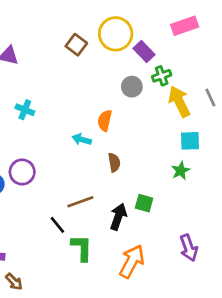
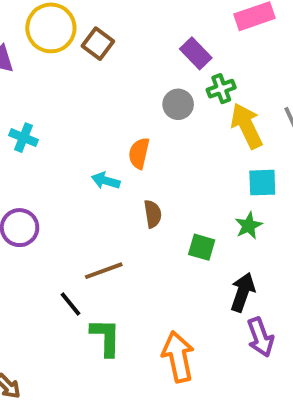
yellow circle: (116, 34) -> (51, 28), moved
green square: (144, 203) -> (202, 247), moved
black arrow: (118, 217) -> (243, 292), moved
orange arrow: (132, 261) -> (178, 357), turned -40

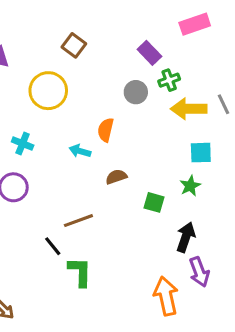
yellow circle: (51, 28) -> (48, 91), moved
yellow arrow: (247, 126) -> (189, 109), turned -64
cyan cross: (23, 138) -> (23, 143), moved
brown semicircle: (153, 214) -> (116, 177), turned -100
orange arrow: (178, 357) -> (166, 296), moved

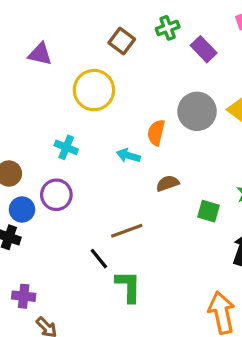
green cross: (169, 80) -> (168, 28), moved
gray circle: (136, 92) -> (197, 111), moved, size x1.5

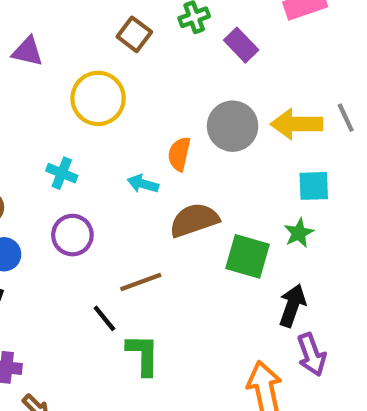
brown semicircle: (168, 183) -> (194, 220), size x1.6
purple circle: (56, 195) -> (72, 235), moved
green square: (208, 211) -> (248, 256), size x1.5

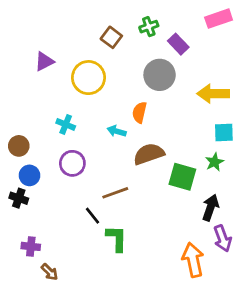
purple triangle: (28, 51) -> (44, 61), moved, turned -40
gray circle: (233, 126) -> (160, 75), moved

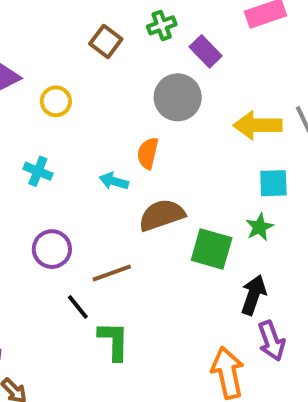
yellow circle: (88, 78) -> (56, 101), moved, size x0.6
purple circle: (72, 163) -> (52, 249), moved

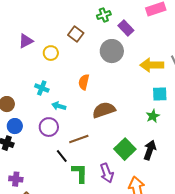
brown square: (106, 41) -> (76, 34), moved
orange semicircle: (148, 153) -> (84, 82), moved
cyan arrow: (114, 181) -> (59, 106), moved
green square: (212, 249) -> (125, 149), moved, turned 30
purple arrow: (271, 341) -> (107, 173), moved

